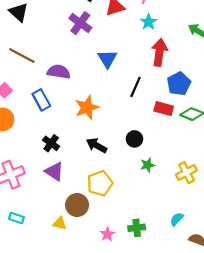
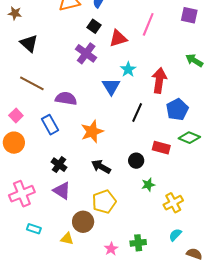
cyan star: (149, 22) -> (128, 69), moved
red rectangle: (164, 109) -> (161, 148), moved
yellow cross: (186, 173) -> (173, 203), moved
cyan rectangle: (16, 218) -> (34, 229), moved

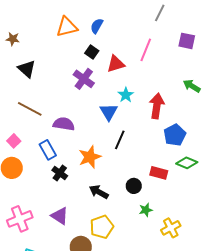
black line: (137, 113) -> (120, 140), moved
black cross: (59, 165) -> (60, 173), moved

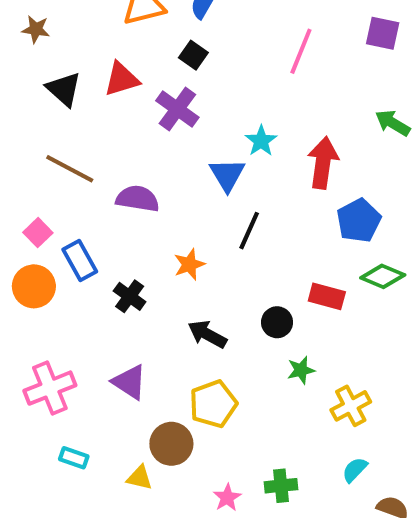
red triangle: (116, 64) -> (122, 79), moved
blue rectangle: (48, 150) -> (80, 260), moved
orange star: (90, 157) -> (189, 264), size x0.7

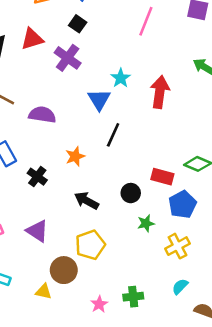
blue pentagon: (359, 221) -> (182, 204), moved

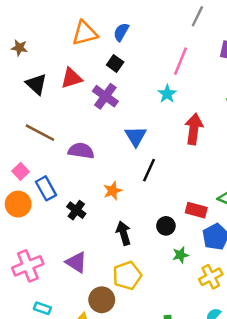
cyan star: (121, 78) -> (167, 94), moved
black arrow: (86, 201) -> (124, 233), turned 45

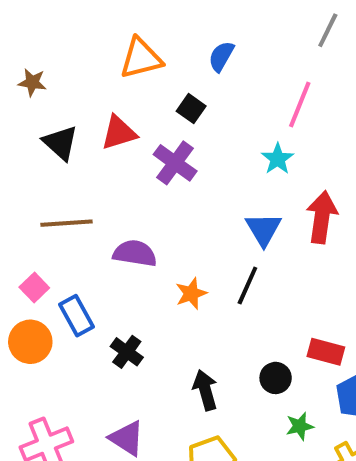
blue semicircle: (121, 32) -> (221, 56), moved
brown line: (40, 133) -> (66, 223), turned -32
blue triangle: (136, 136) -> (264, 229), moved
orange star: (113, 191) -> (191, 294), moved

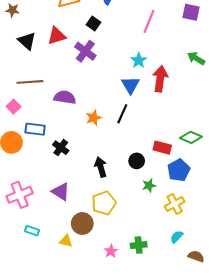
cyan star: (278, 159) -> (139, 60), moved
pink square: (34, 287) -> (14, 107), moved
blue rectangle: (77, 316) -> (35, 129), turned -54

